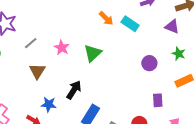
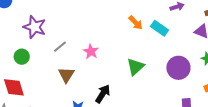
green triangle: (93, 53) -> (135, 67), moved
purple circle: (149, 63) -> (178, 68), size x1.5

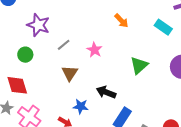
orange arrow: (136, 23) -> (121, 21), moved
black arrow: (103, 94) -> (106, 92), turned -102

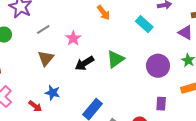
black arrow: (106, 92) -> (84, 63), moved, turned -60

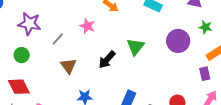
pink star: (73, 38) -> (87, 26), moved
purple rectangle: (161, 104) -> (205, 74), moved

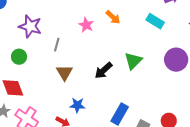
pink star: (87, 26) -> (86, 25), moved
gray line: (58, 39) -> (57, 45), turned -32

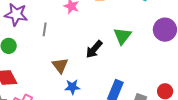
brown triangle: (64, 73) -> (60, 65), moved

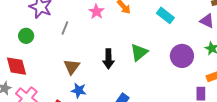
black arrow: (94, 49) -> (108, 59), turned -54

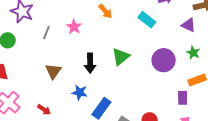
pink star: (96, 12) -> (74, 27), moved
blue star: (79, 90) -> (80, 92), moved

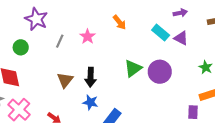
purple triangle: (188, 25) -> (181, 38), moved
purple circle: (164, 60) -> (160, 72), moved
black arrow: (90, 63) -> (91, 77), moved

